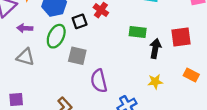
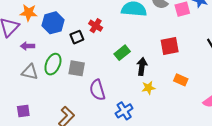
green rectangle: (138, 32) -> (122, 53), moved, turned -42
green ellipse: (56, 36) -> (53, 64), moved
black arrow: (155, 49) -> (142, 66), moved

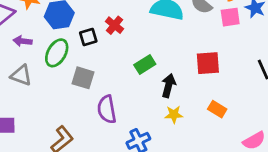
green ellipse: (53, 64) -> (57, 53), moved

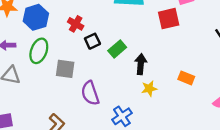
red cross: (114, 25) -> (76, 24), moved
black square: (88, 37) -> (92, 41), moved
red square: (208, 63) -> (169, 19), moved

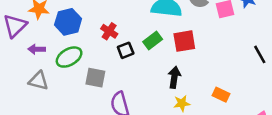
red square: (169, 19) -> (184, 41), moved
green rectangle: (117, 49) -> (153, 40), moved
green ellipse: (39, 51) -> (69, 57), turned 35

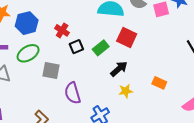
green rectangle: (153, 40) -> (101, 48), moved
red square: (184, 41) -> (127, 38), turned 36
black arrow: (174, 77) -> (119, 69), turned 42

